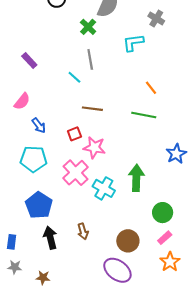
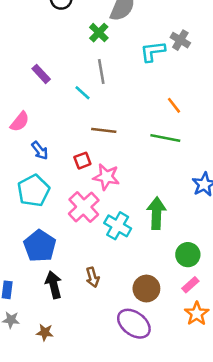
gray cross: (156, 18) -> (180, 40), moved
purple rectangle: (29, 60) -> (41, 74), moved
cyan pentagon: (34, 159) -> (34, 191), turned -30

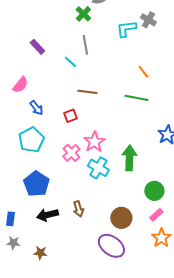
pink star: (106, 177) -> (94, 142), moved, turned 30
pink cross: (84, 207) -> (71, 153), size x0.7
black arrow: (54, 285) -> (47, 215), turned -90

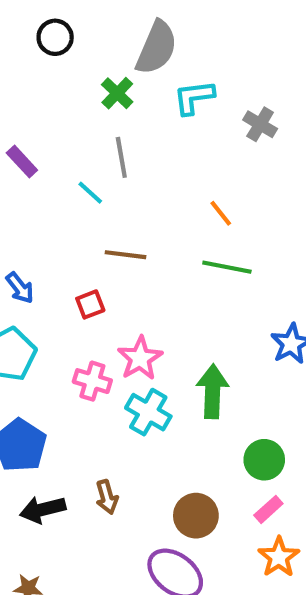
gray cross: (148, 20) -> (260, 124), moved
cyan L-shape: (126, 29) -> (194, 97), moved
orange line: (143, 72) -> (221, 213), moved
pink cross: (71, 153) -> (92, 381), turned -30

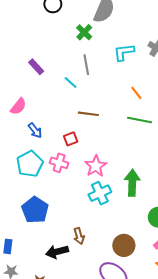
cyan L-shape: (194, 97) -> (124, 52), moved
pink cross: (92, 381) -> (59, 163), moved
cyan cross: (148, 412) -> (100, 193), turned 35
black arrow: (43, 509) -> (57, 252), moved

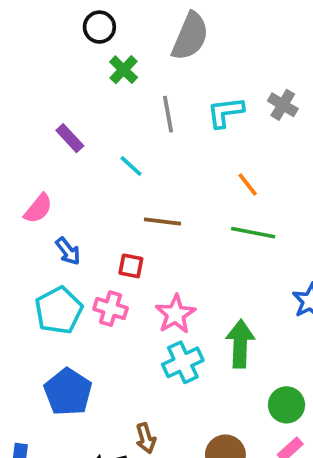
green cross: (84, 32) -> (124, 70), moved
gray line: (86, 65) -> (168, 114), moved
red square: (71, 139) -> (131, 266), turned 32

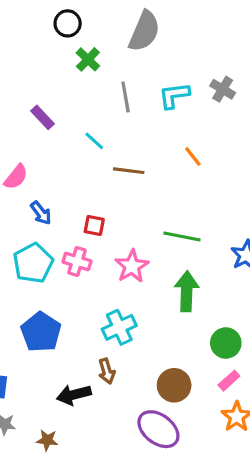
brown line: (162, 222) -> (129, 171), moved
green line: (253, 233) -> (182, 236), moved
cyan cross: (183, 362) -> (119, 327), moved

